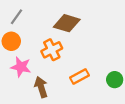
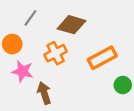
gray line: (17, 17) -> (30, 18), moved
orange rectangle: (79, 76) -> (102, 58), moved, size x1.4

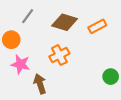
orange cross: (56, 53) -> (59, 55), moved
orange rectangle: (102, 58) -> (97, 26), moved, size x0.7

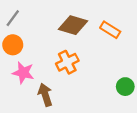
gray line: (28, 16) -> (13, 18), moved
orange rectangle: (97, 26) -> (110, 30), turned 60

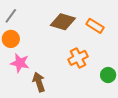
orange cross: (67, 62) -> (78, 58), moved

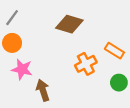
orange rectangle: (95, 26) -> (114, 51), moved

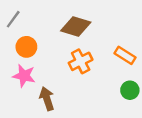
orange circle: (12, 43) -> (26, 47), moved
orange cross: (86, 64) -> (81, 61), moved

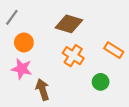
orange cross: (81, 61) -> (73, 56), turned -30
green circle: (130, 90) -> (101, 82), moved

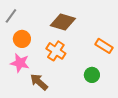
orange cross: (73, 56) -> (56, 51), moved
brown arrow: (43, 90) -> (39, 82), turned -30

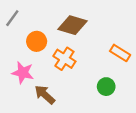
orange circle: (22, 39) -> (37, 41), moved

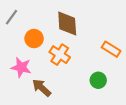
brown diamond: (73, 25) -> (67, 24), turned 70

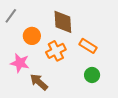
orange rectangle: (111, 49) -> (88, 46), moved
orange cross: (60, 55) -> (56, 51), turned 30

